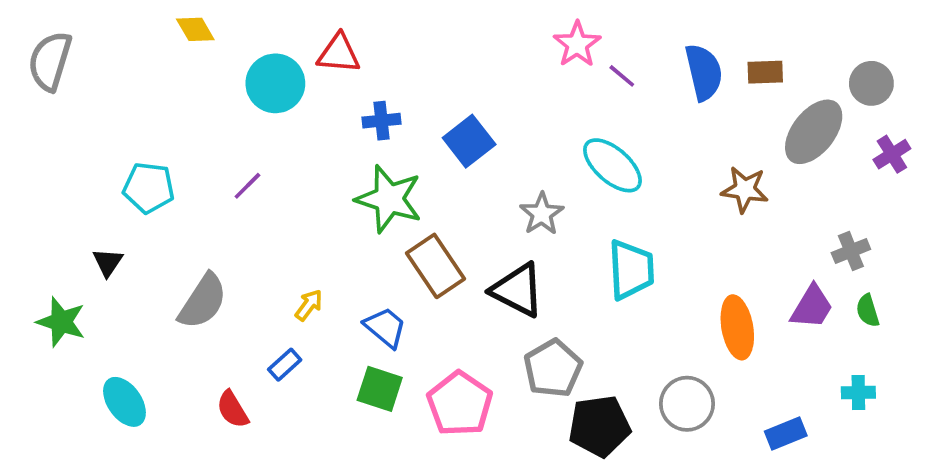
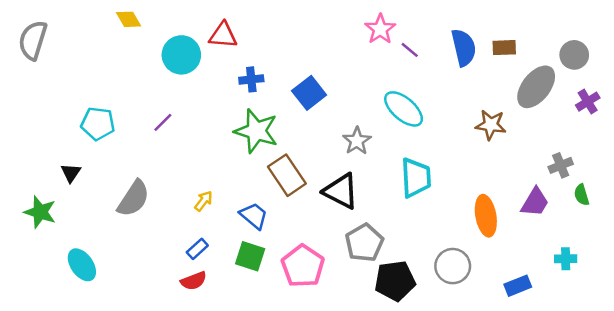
green semicircle: (868, 311) -> (582, 195), moved
blue rectangle: (285, 365) -> (197, 249), moved
red semicircle: (233, 409) -> (194, 281), moved, turned -80

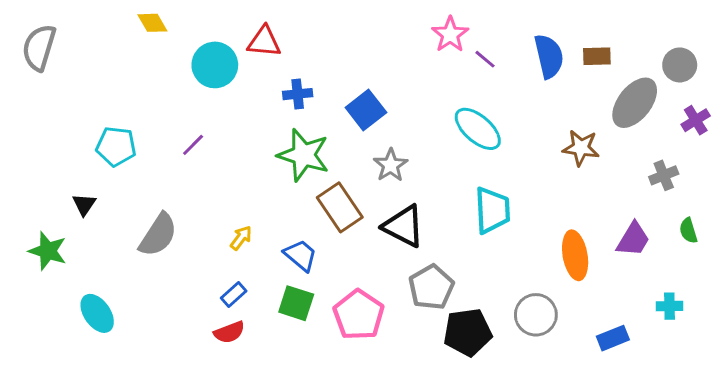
gray star: (357, 141) -> (391, 165), moved
gray cross: (561, 165) -> (664, 175), moved

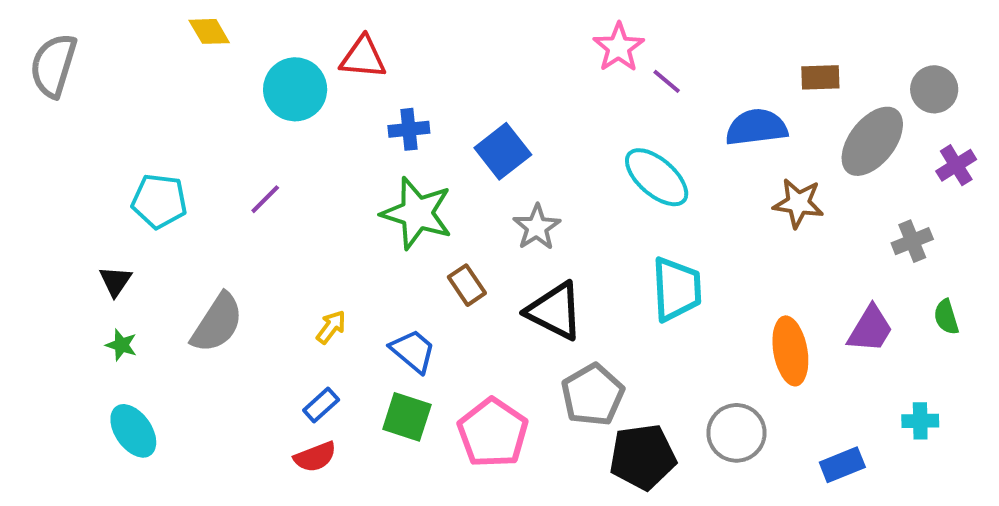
blue semicircle: (549, 56) -> (756, 127), moved, turned -84
brown rectangle: (340, 207) -> (467, 285), size x0.6
green star: (48, 251) -> (121, 345), moved, size x0.6

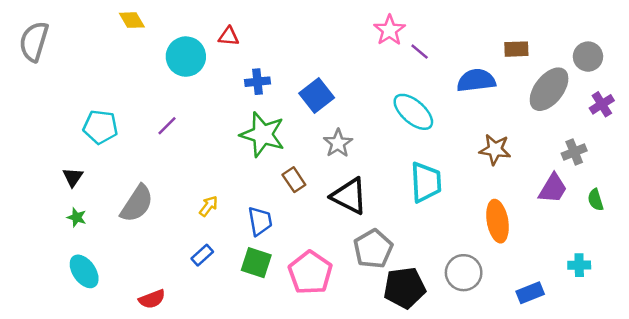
red triangle: (363, 57) -> (229, 36), size x0.7
brown star: (798, 203) -> (495, 150), moved
purple trapezoid: (870, 329) -> (553, 188), moved
blue trapezoid: (413, 351) -> (260, 221), turned 40
red semicircle: (315, 457) -> (152, 299), moved

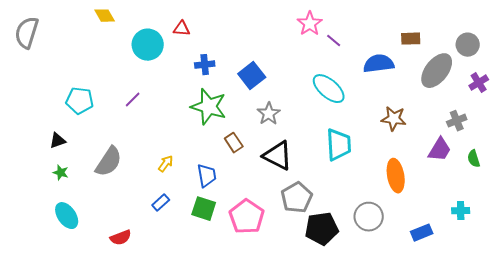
black triangle: (73, 177) -> (58, 141), turned 36

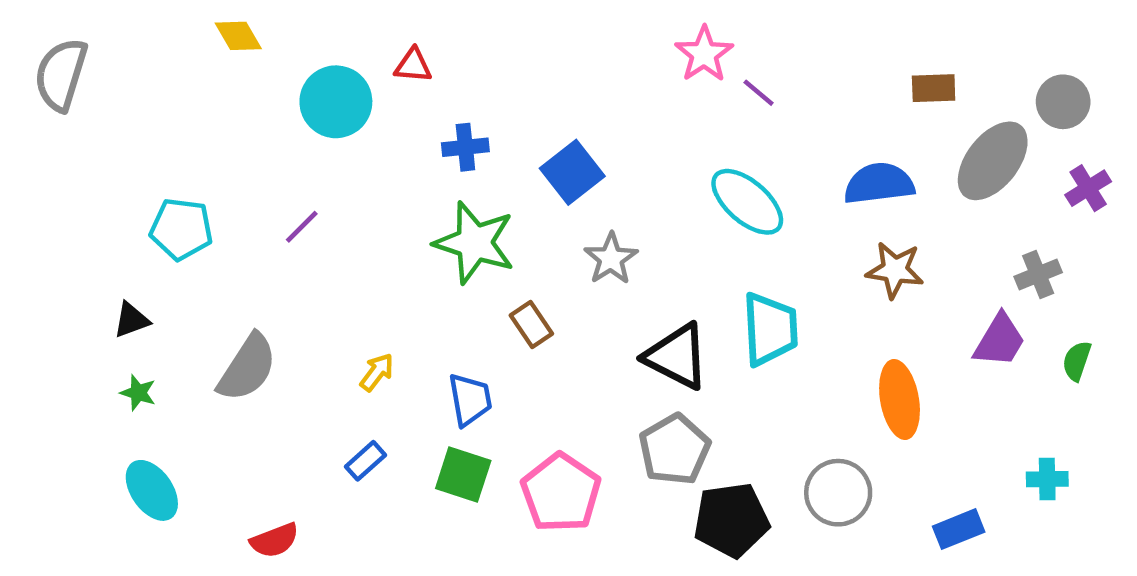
blue semicircle: (379, 64) -> (879, 184), moved
black triangle: (278, 156) -> (677, 356), moved
green semicircle: (474, 159) -> (1077, 361), turned 36

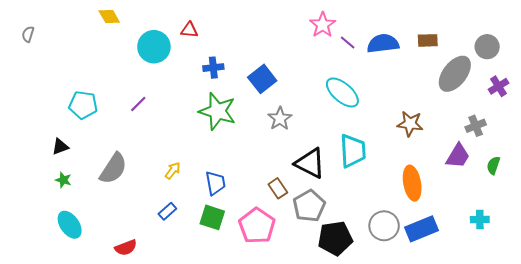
gray semicircle: (61, 75) -> (28, 34), size x0.5
blue semicircle: (879, 184) -> (383, 44), moved
brown rectangle: (531, 324) -> (278, 188), moved
blue rectangle: (959, 529) -> (422, 229), moved, size x1.4

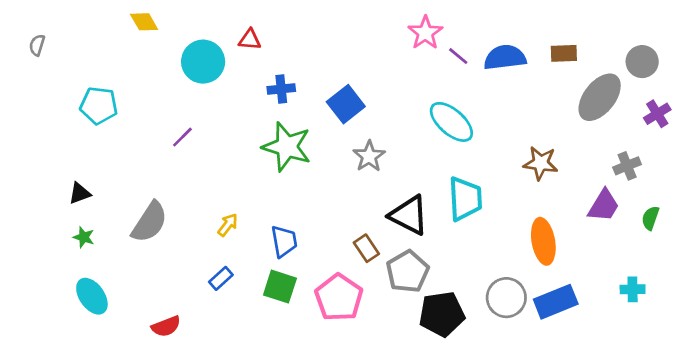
cyan pentagon: (83, 105) -> (99, 105), moved

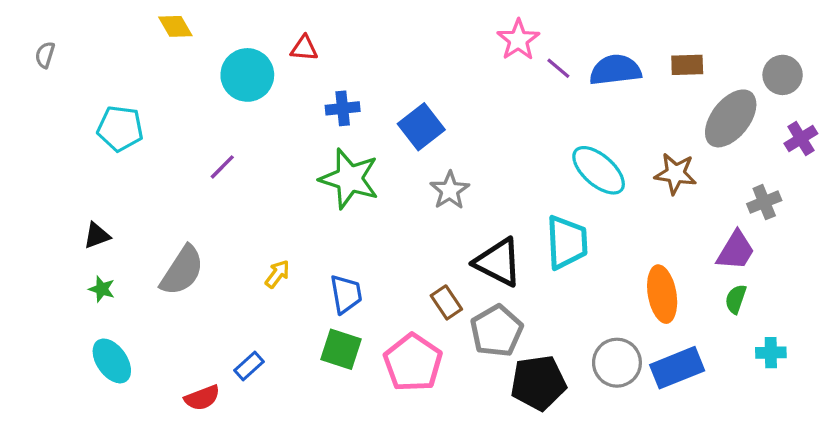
cyan ellipse: (451, 122) -> (599, 170), moved
brown star: (541, 163) -> (675, 174), moved
green semicircle: (650, 218) -> (736, 299), moved
blue rectangle: (221, 278) -> (249, 366), moved

